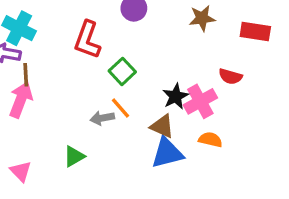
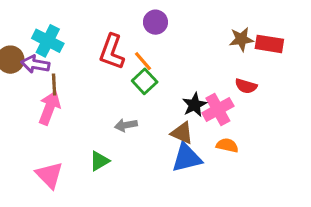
brown star: (202, 18) -> (241, 39), moved
orange line: (121, 108) -> (143, 61), moved
pink triangle: (21, 171) -> (49, 175), size x1.4

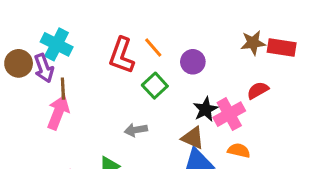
purple circle: (155, 22) -> (193, 62), moved
orange line: (143, 61) -> (153, 48), moved
purple arrow: (35, 64) -> (44, 68), turned -120
red semicircle: (246, 86) -> (258, 90), turned 135

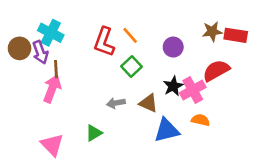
purple circle: (193, 62) -> (173, 47), moved
red semicircle: (258, 90) -> (216, 70), size x1.5
brown triangle: (193, 138) -> (148, 103), moved

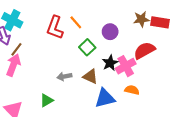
green square: (132, 67) -> (87, 47), moved
brown line: (56, 69) -> (16, 49), turned 40

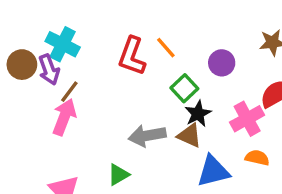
black star: (110, 63) -> (198, 114), moved
gray arrow: (64, 76) -> (147, 136), size x1.5

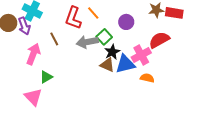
brown line: (69, 92) -> (54, 39), moved, turned -64
gray arrow: (147, 136) -> (87, 42), moved
blue triangle: (213, 171) -> (125, 64), moved
green triangle: (118, 175) -> (46, 77), moved

